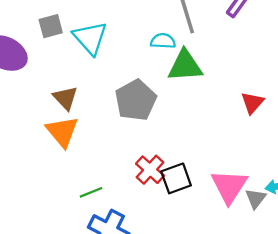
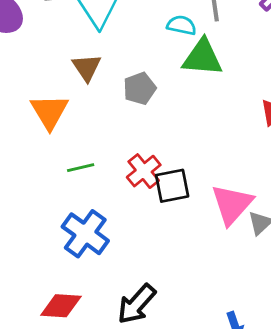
brown triangle: (65, 98) -> (87, 67), moved
gray pentagon: (136, 100) -> (140, 88), size x0.7
green line: (91, 192) -> (81, 168), moved

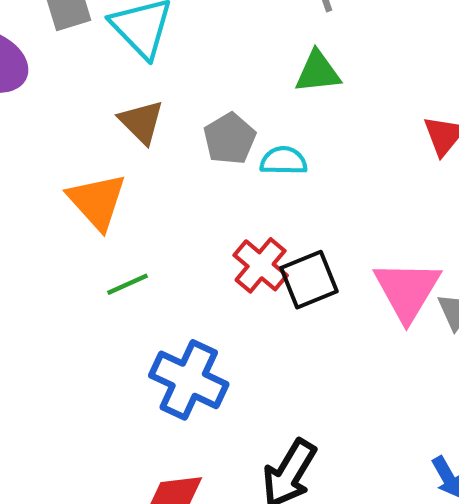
cyan semicircle: (182, 25) -> (284, 161), moved
green triangle: (202, 58) -> (318, 72), size x0.7
green line: (81, 168) -> (128, 284), moved

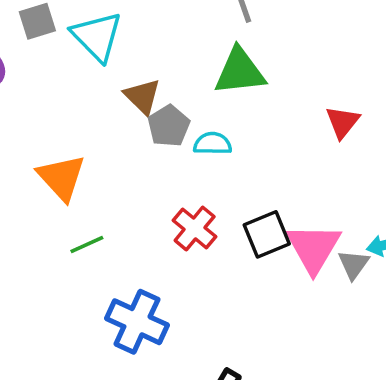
green triangle: (318, 72) -> (240, 71), size x1.4
brown triangle: (141, 122) -> (142, 96), moved
black square: (309, 280) -> (267, 234), moved

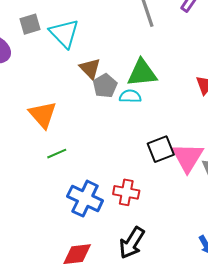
green triangle: (240, 71) -> (142, 73), moved
red cross: (195, 228) -> (126, 192), moved, turned -30

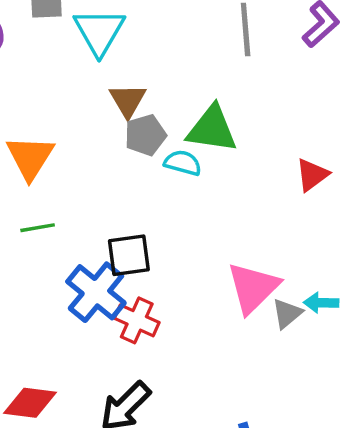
black square: (161, 149) -> (129, 255), moved
blue cross: (85, 199) -> (96, 292), moved

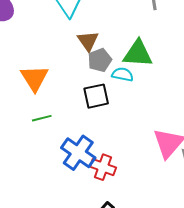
black square: (129, 255) -> (96, 96), moved

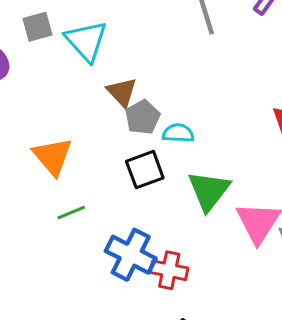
green triangle: (138, 54) -> (209, 191), moved, turned -48

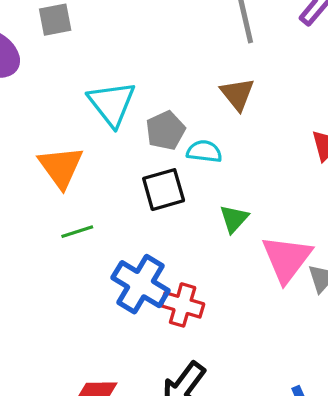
cyan triangle: (86, 41) -> (112, 104), moved
brown triangle: (122, 92) -> (237, 94), moved
green triangle: (209, 191) -> (234, 219), size x0.6

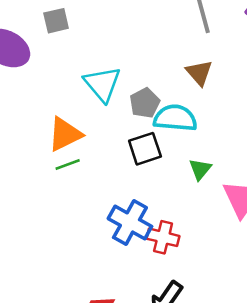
cyan semicircle: (204, 151) -> (175, 118), size x1.6
orange triangle: (61, 167) -> (65, 134), turned 42
green line: (77, 232) -> (68, 165), moved

